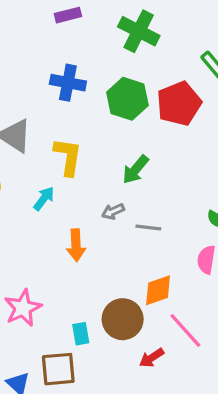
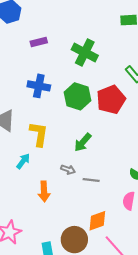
gray arrow: (113, 211) -> (68, 170), turned -136

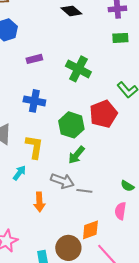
green hexagon: (77, 96) -> (71, 125), moved
gray arrow: (68, 170) -> (62, 181), size x1.6

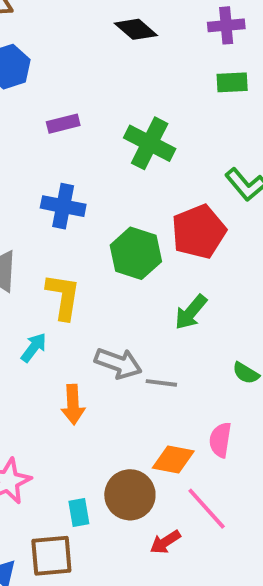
green arrow: (76, 155) -> (191, 312), moved
pink semicircle: (120, 211) -> (220, 440), moved
orange diamond: (90, 230) -> (173, 459), turned 30

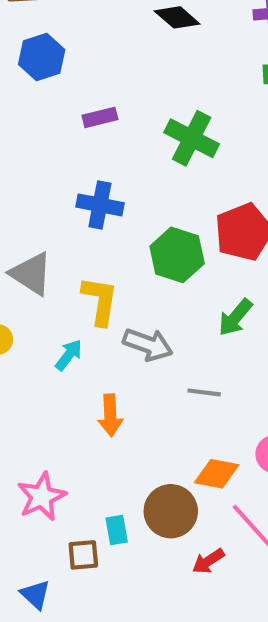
gray arrow: (118, 363) -> (148, 345), moved
brown square: (51, 556) -> (83, 555), moved, size x0.7

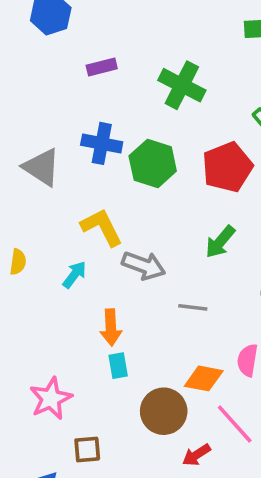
green hexagon: (177, 255) -> (153, 164), moved
gray triangle: (31, 274) -> (42, 167), moved
yellow L-shape: (100, 301) -> (102, 227), turned -36
cyan rectangle: (117, 530) -> (118, 366), moved

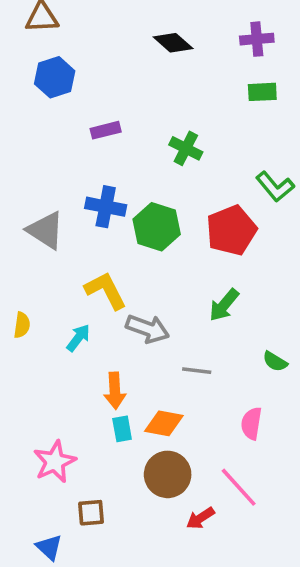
green cross: (182, 85) -> (186, 148), size x0.7
orange diamond: (204, 378) -> (164, 423), moved

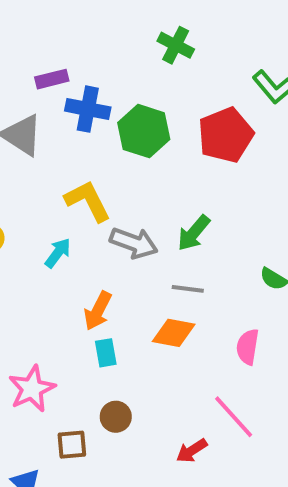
purple rectangle: (106, 130) -> (52, 79), moved
green arrow: (224, 305) -> (194, 233), moved
orange arrow: (115, 391) -> (98, 311), turned 30
orange diamond: (164, 423) -> (174, 333), moved
brown circle: (168, 474) -> (116, 417), moved, size x0.6

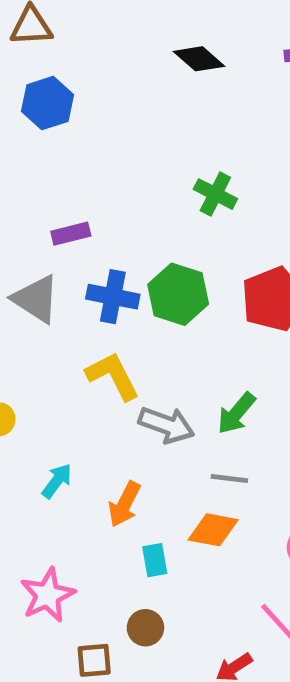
blue cross: (88, 109) -> (113, 297), moved
cyan arrow: (58, 253) -> (57, 481), moved
cyan rectangle: (106, 353) -> (155, 560), moved

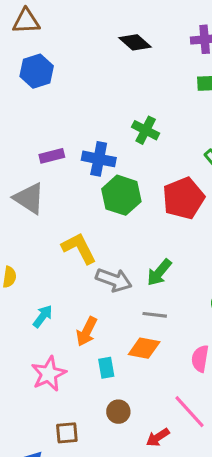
blue cross: (113, 297) -> (99, 159), moved
pink star: (48, 595) -> (49, 374), moved
brown circle: (145, 628) -> (118, 412), moved

